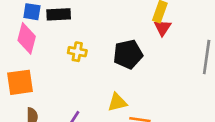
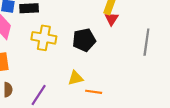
yellow cross: (77, 52) -> (44, 38), size x1.6

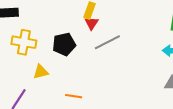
gray line: (146, 42) -> (107, 42), moved, turned 55
yellow triangle: (76, 78) -> (41, 72), moved

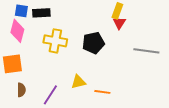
gray line: (107, 42) -> (146, 51), moved, turned 35
yellow triangle: (41, 72) -> (78, 82), moved

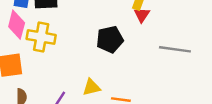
yellow cross: (55, 41) -> (41, 37), moved

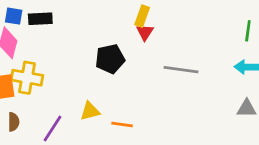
yellow cross: (41, 37) -> (27, 78), moved

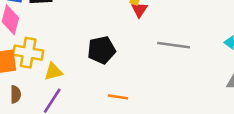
black pentagon: (110, 59) -> (101, 50), moved
yellow triangle: (90, 111) -> (53, 72), moved

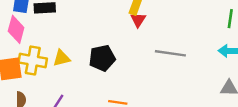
yellow triangle: (53, 72) -> (61, 58), moved

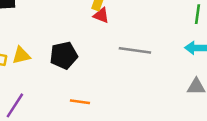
red triangle: (138, 20) -> (101, 15), turned -42

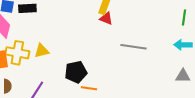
black pentagon: (64, 55) -> (76, 72), moved

